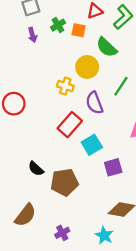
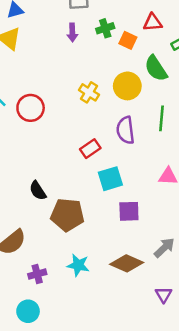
yellow cross: (65, 86) -> (89, 92), moved
green line: (121, 86) -> (162, 118), turned -42
red rectangle: (70, 125) -> (90, 149), size x0.7
purple cross: (62, 233) -> (37, 274), moved
cyan star: (104, 235) -> (78, 265), moved, turned -30

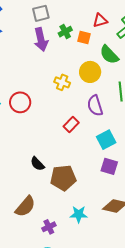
purple arrow: (72, 33) -> (41, 39), size x1.6
cyan square: (110, 179) -> (106, 140), moved
purple square: (129, 211) -> (109, 166), turned 30

